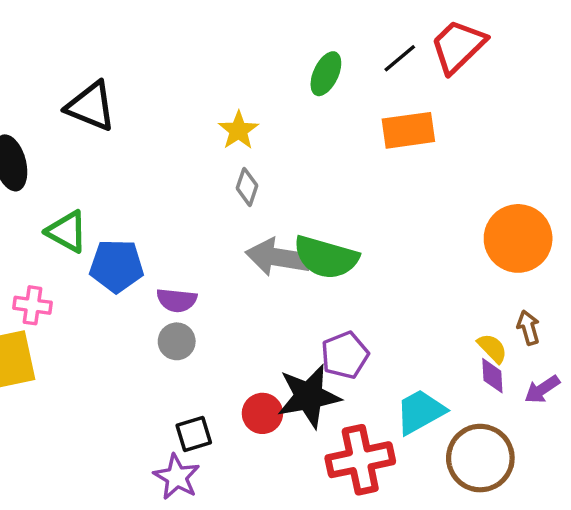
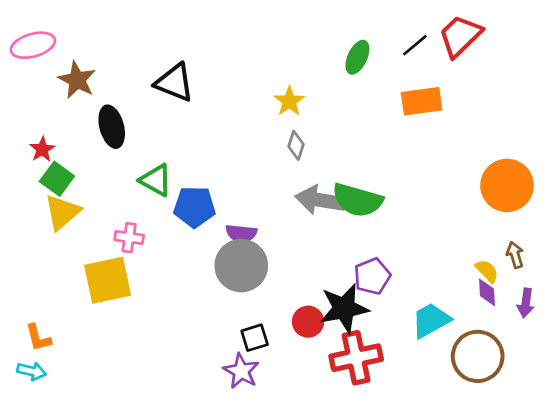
gray circle: (177, 341) -> (241, 266), size x1.8
purple arrow: (542, 389) -> (526, 303), turned -48
red cross: (360, 460) -> (356, 358), moved

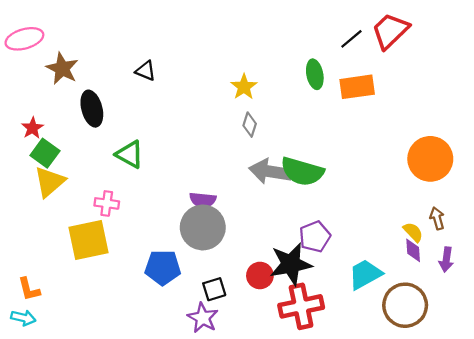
green ellipse: (357, 57) -> (315, 74), moved, turned -36
black triangle: (174, 83) -> (146, 71), size x0.6
blue pentagon: (194, 207) -> (163, 267), moved

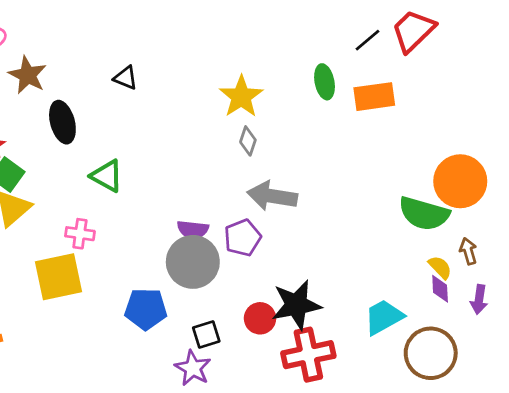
yellow star: (244, 87) -> (241, 97), size x1.4
green semicircle: (302, 171) -> (424, 214), moved
purple pentagon: (315, 237) -> (243, 238), moved

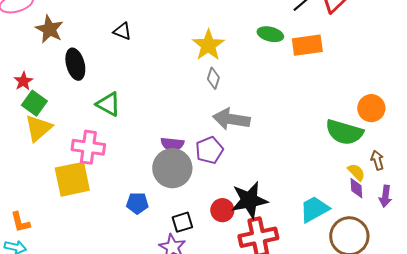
green ellipse: (325, 82) -> (270, 34), turned -65
orange circle: (460, 181) -> (371, 108), size x0.7
pink cross: (80, 234) -> (88, 147), size x1.5
blue pentagon: (146, 309) -> (137, 203), size x0.7

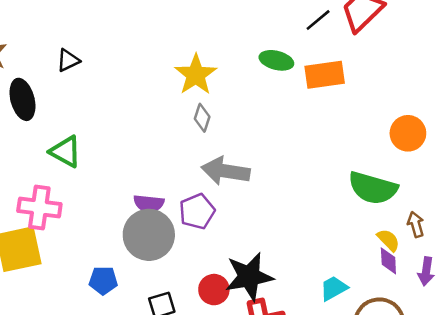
black triangle: (122, 31) -> (68, 60), moved, turned -48
orange circle: (371, 108) -> (408, 133), moved
cyan trapezoid: (314, 209) -> (334, 288), size x0.7

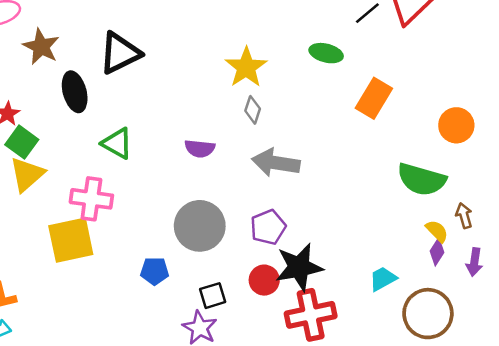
black triangle: (68, 60) -> (120, 53), size x1.8
orange rectangle: (325, 75) -> (374, 98), moved, turned -51
purple semicircle: (149, 204) -> (200, 149), moved
purple pentagon: (197, 211) -> (268, 227), moved
purple diamond: (388, 261) -> (437, 252), turned 36

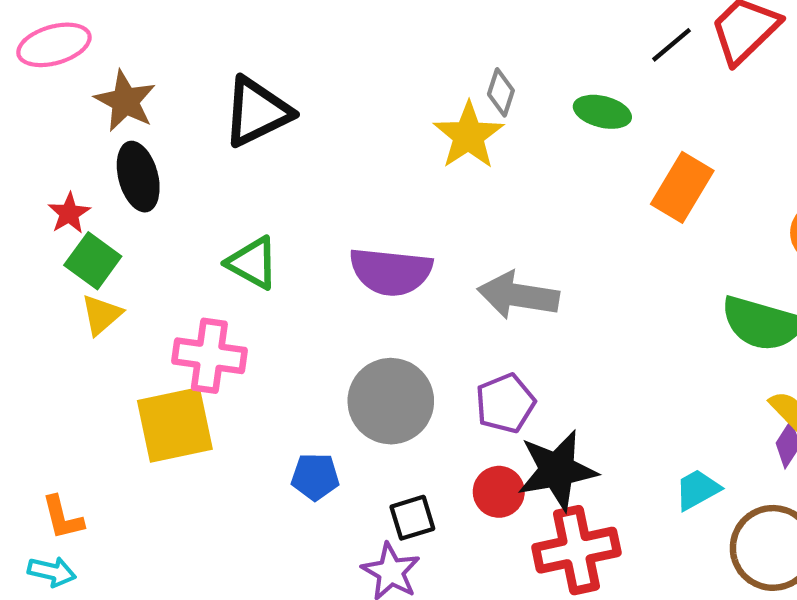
black ellipse: (75, 92) -> (138, 177), moved
gray diamond: (253, 110) -> (501, 92), moved
purple semicircle: (200, 149) -> (391, 272), size x1.6
yellow triangle: (27, 174) -> (101, 315), size x0.7

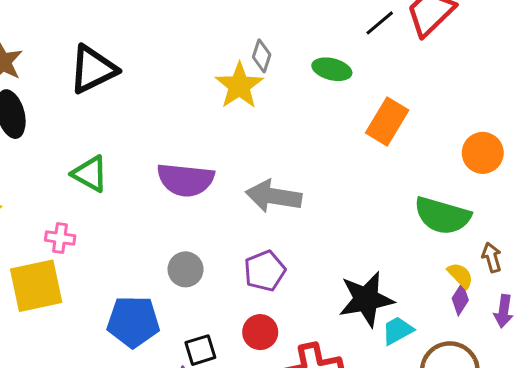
pink cross: (209, 356) -> (60, 238), size x0.6
gray circle: (391, 401) -> (186, 269), size x0.6
black star: (557, 470) -> (366, 299), moved
blue pentagon: (315, 477) -> (133, 322), size x1.6

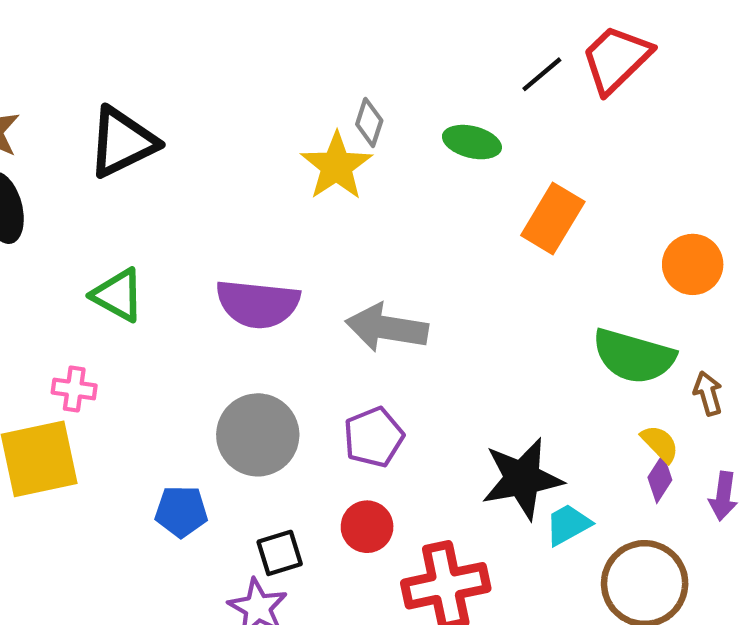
brown arrow: (492, 257) -> (708, 393), moved
gray circle: (186, 269) -> (258, 435), size x1.6
blue pentagon: (133, 322) -> (181, 511), size x0.7

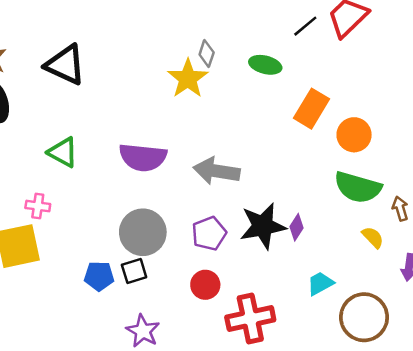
black triangle: (122, 142) -> (65, 65), turned 51
orange circle: (693, 264) -> (354, 135), moved
black star: (522, 479) -> (263, 226), moved
purple diamond: (660, 479) -> (297, 227), moved
black square: (280, 553) -> (134, 271), moved

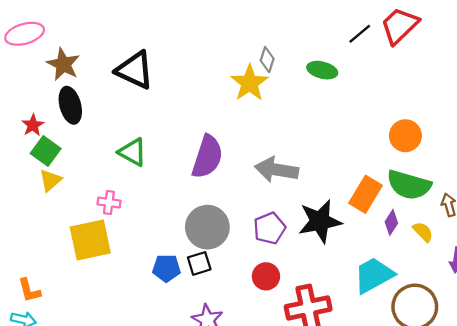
orange rectangle: (312, 109) -> (366, 194), moved
purple semicircle: (143, 157) -> (207, 157), turned -78
purple diamond: (297, 227) -> (391, 222), moved
cyan trapezoid: (320, 284) -> (374, 275), size x1.6

